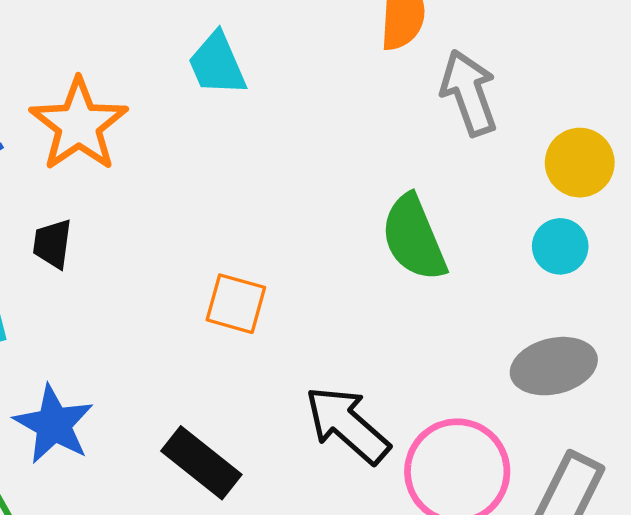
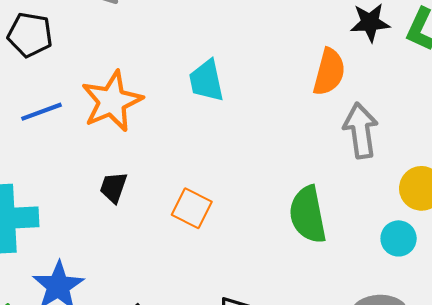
black trapezoid: (52, 244) -> (113, 187), moved
orange square: (236, 304) -> (192, 208), moved

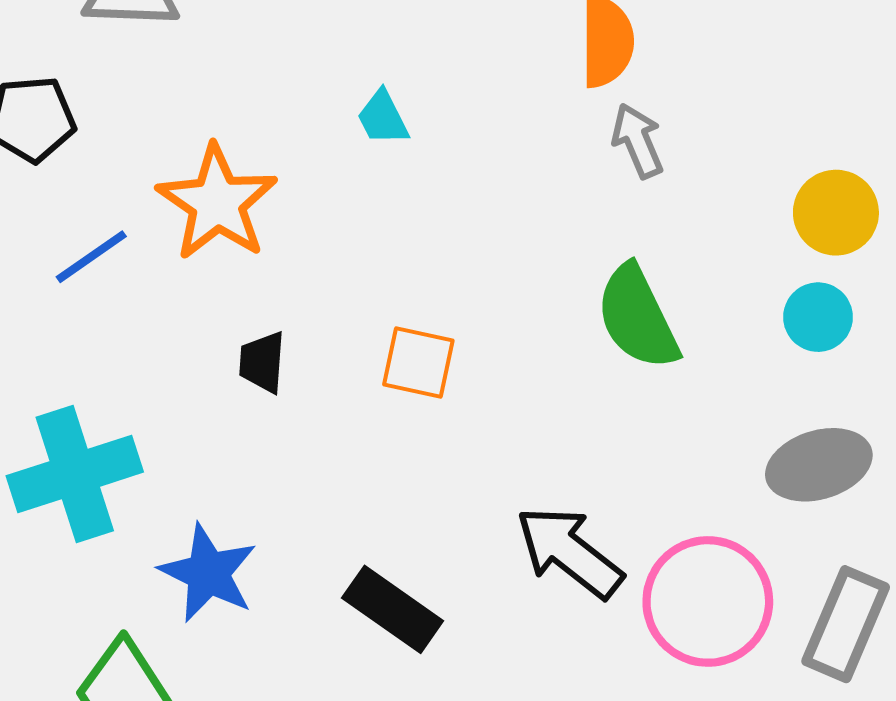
cyan trapezoid: (206, 81) -> (383, 118), size x0.7
gray arrow: (361, 131) -> (638, 141), moved, size x0.7

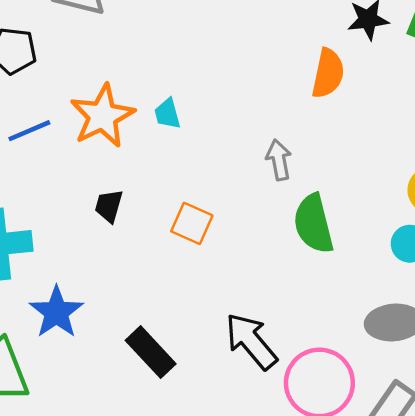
cyan trapezoid: (383, 118) -> (167, 114), moved
gray arrow: (638, 141) -> (279, 160), moved

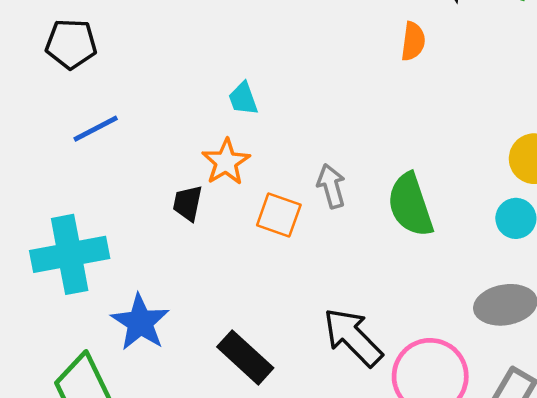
orange semicircle: (328, 73) -> (413, 41), size x0.7
orange star: (102, 116) -> (226, 162), moved, size x0.7
gray arrow: (279, 160) -> (331, 186), moved

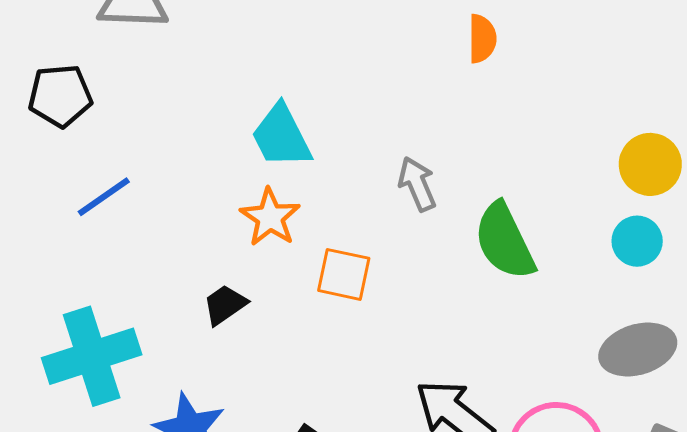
cyan trapezoid: (243, 99) -> (281, 136), size x1.6
gray arrow: (331, 186) -> (417, 184), moved
black trapezoid: (188, 203) -> (225, 305), moved, turned 51

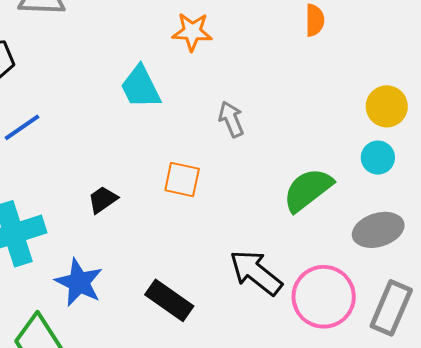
orange semicircle: (482, 39) -> (315, 20), moved
orange star: (270, 217) -> (192, 32), moved, turned -30
green semicircle: (505, 241) -> (308, 190), moved, turned 78

